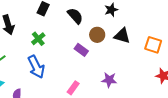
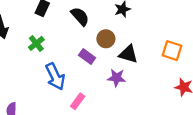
black triangle: (122, 36) -> (128, 54), moved
blue arrow: (36, 67) -> (55, 77), moved
purple star: (109, 80) -> (117, 78), moved

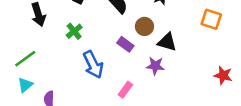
orange square: (172, 51) -> (211, 19), moved
pink rectangle: (78, 101) -> (125, 90), moved

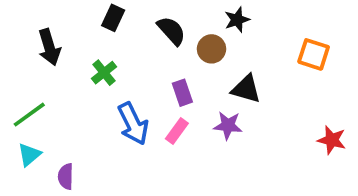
brown circle: (144, 26) -> (211, 49), moved
purple rectangle: (125, 44) -> (182, 93), turned 35
pink rectangle: (125, 90) -> (177, 131), moved

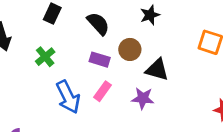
brown circle: (211, 49) -> (130, 49), moved
purple rectangle: (182, 93) -> (100, 60), moved, turned -54
pink rectangle: (177, 131) -> (103, 91), moved

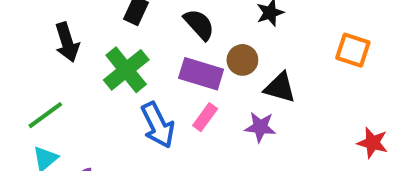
green cross: (45, 57) -> (126, 70), size x1.6
purple rectangle: (100, 60) -> (201, 74), size x1.5

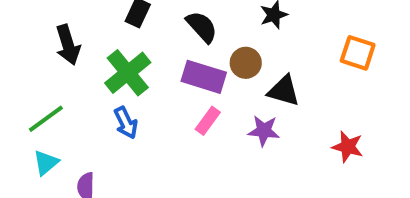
blue arrow: (158, 125) -> (126, 123), moved, size x0.7
red star: (373, 143) -> (348, 147), moved

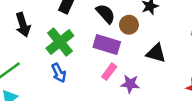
brown circle: (246, 63) -> (129, 25), moved
purple star: (264, 131) -> (130, 84), moved

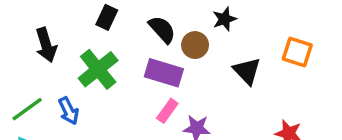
black triangle: (156, 53) -> (247, 71), moved, turned 30
blue arrow: (59, 73) -> (69, 111), moved

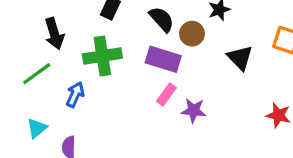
green cross: (98, 69) -> (102, 56), turned 30
green line: (27, 109) -> (37, 74), moved
blue arrow: (69, 111) -> (75, 94), turned -130

